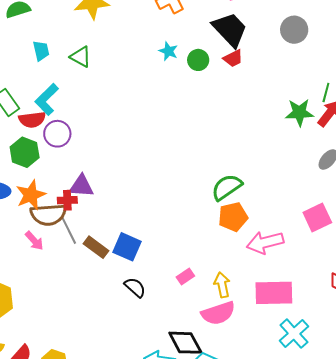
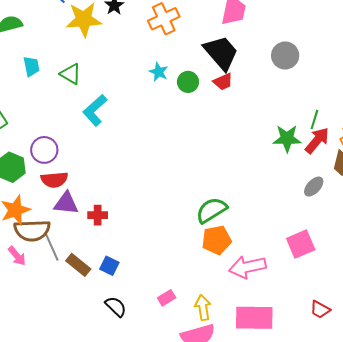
cyan L-shape: (47, 99) -> (95, 110), moved
red semicircle: (32, 120) -> (54, 180), moved
red cross: (67, 200) -> (98, 215), moved
blue square: (127, 247) -> (109, 266), size x0.7

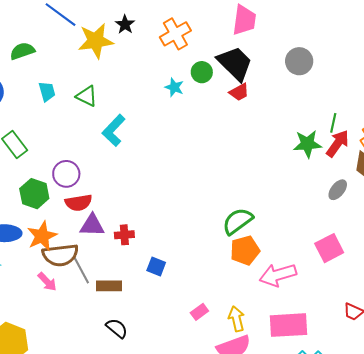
green circle: (188, 82) -> (202, 72), moved
brown rectangle: (78, 265) -> (109, 286), turned -35
blue square: (109, 266) -> (156, 266), moved
black semicircle: (116, 307) -> (117, 328), moved

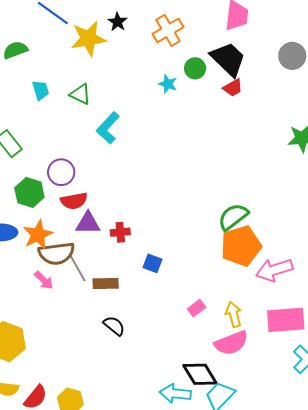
orange pentagon: (245, 250) -> (241, 246), size x1.4

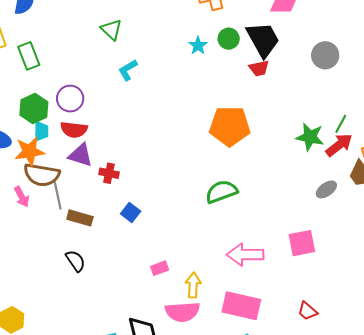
cyan trapezoid: (41, 90) -> (41, 131), moved
cyan L-shape: (108, 128) -> (128, 70), size x0.7
orange pentagon: (241, 246) -> (230, 126), moved

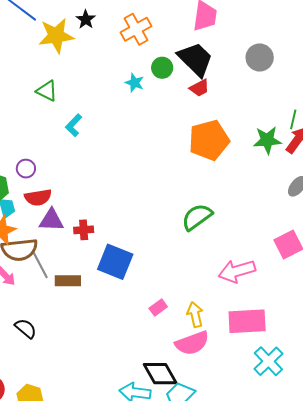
purple circle: (70, 99) -> (26, 169), size x0.7
orange pentagon: (230, 126) -> (209, 140), moved
blue square: (131, 212) -> (115, 262), size x1.8
black semicircle: (76, 261) -> (26, 328), moved

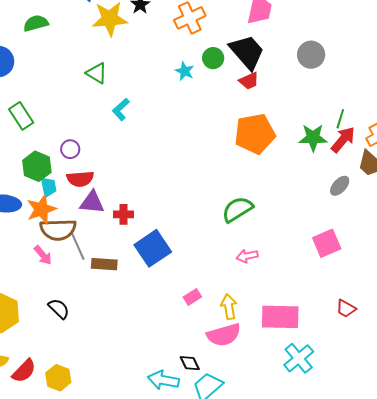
blue square: (115, 262) -> (153, 248), turned 30
pink arrow: (237, 271) -> (247, 256), moved, size x0.6
black diamond: (160, 374) -> (190, 363), size x0.6

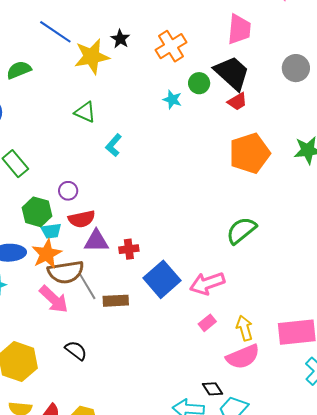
cyan trapezoid: (49, 187) -> (51, 231), turned 100
pink arrow: (43, 255) -> (54, 299), size x1.5
pink arrow: (247, 256) -> (207, 283), moved, size x1.6

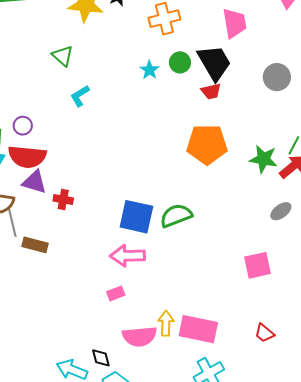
pink trapezoid: (239, 29) -> (234, 23), turned -32
red semicircle: (82, 219) -> (27, 157), size x1.4
blue square: (162, 279) -> (136, 217), moved, turned 36
yellow arrow: (245, 328) -> (166, 323), moved

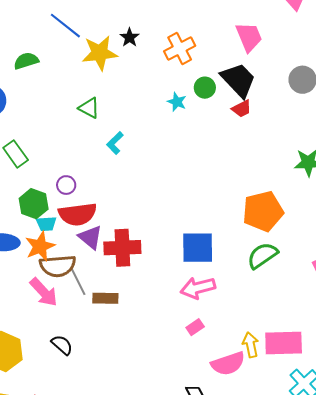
orange pentagon: (207, 144) -> (263, 211), moved
purple triangle: (34, 182) -> (90, 237), turned 36
red cross: (63, 200) -> (122, 248), size x1.8
green semicircle: (176, 216) -> (262, 255), moved

